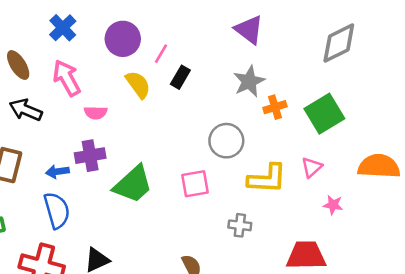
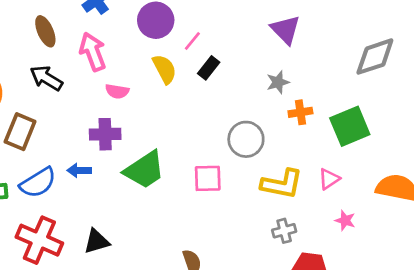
gray star: (249, 81) -> (278, 82), size x0.7
blue arrow: (57, 172) -> (79, 170), moved
blue semicircle: (57, 210) -> (38, 183), moved, turned 66
gray cross: (240, 225) -> (284, 231), moved, turned -30

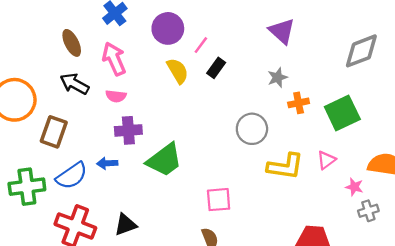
pink semicircle: (117, 91) -> (116, 96), moved
pink square: (208, 178) -> (219, 200), moved
pink star: (345, 220) -> (354, 187), moved
gray cross: (284, 231) -> (368, 211), moved

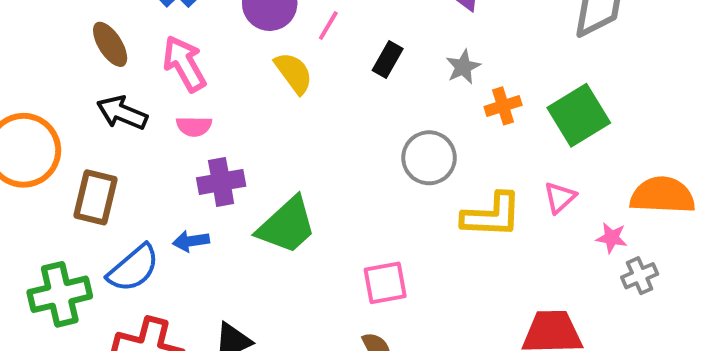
black rectangle: (216, 68) -> (388, 59), moved

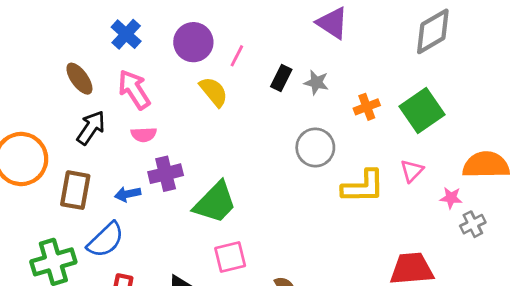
gray star: (463, 67) -> (316, 83), moved, turned -30
black arrow: (122, 113) -> (91, 128), turned 105
blue arrow: (191, 241) -> (128, 194), moved
pink square: (385, 283) -> (230, 257), moved

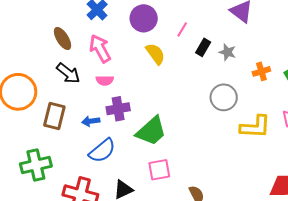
pink line: (237, 56) -> (182, 29), moved
black arrow: (91, 128) -> (68, 73), turned 90
blue semicircle: (106, 240) -> (102, 151), moved

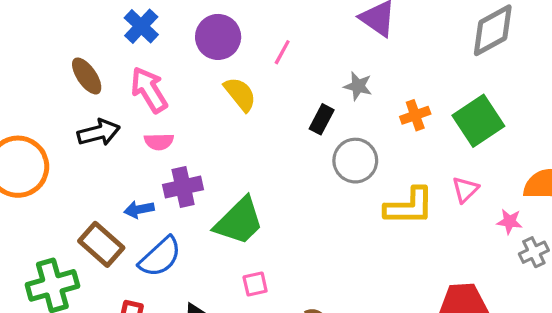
black rectangle: (203, 47) -> (322, 119), moved
black arrow: (68, 73) -> (99, 133), turned -50
brown rectangle: (54, 116) -> (101, 244), moved, turned -60
pink square: (159, 170) -> (255, 284), size x0.7

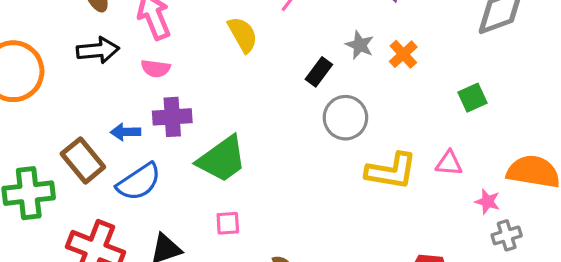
orange cross: (415, 115) -> (403, 54), moved, turned -32
green square: (478, 121) -> (473, 98), size x0.6
pink triangle: (465, 190) -> (449, 163), turned 40

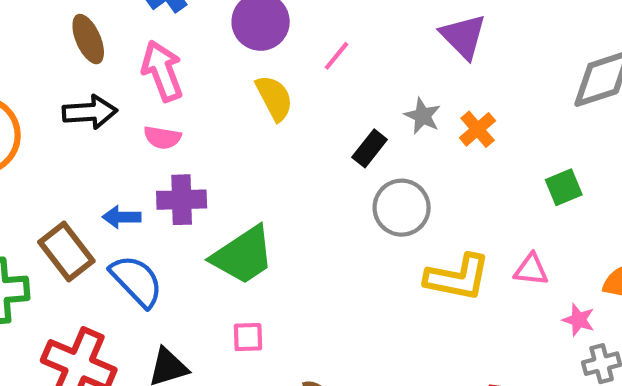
blue semicircle: (139, 182) -> (137, 281), turned -102

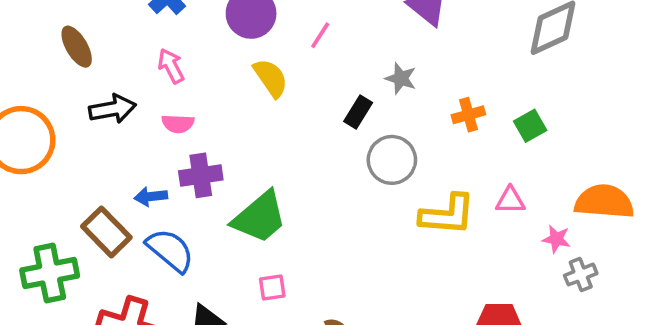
brown ellipse: (88, 39) -> (77, 47), moved
pink arrow: (162, 71) -> (171, 66), size x0.7
orange cross: (478, 129) -> (468, 115), moved, turned 32

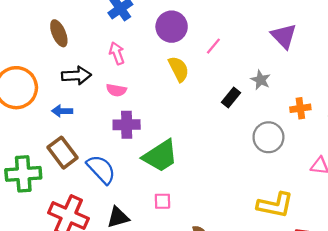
gray circle: (392, 160) -> (268, 137), moved
blue arrow: (151, 197) -> (62, 111), moved
yellow L-shape: (447, 215) -> (275, 205), moved

